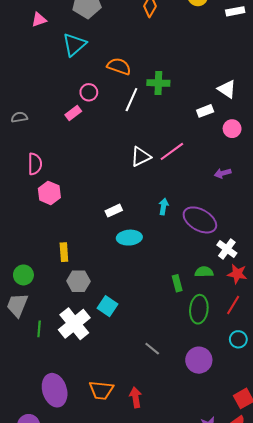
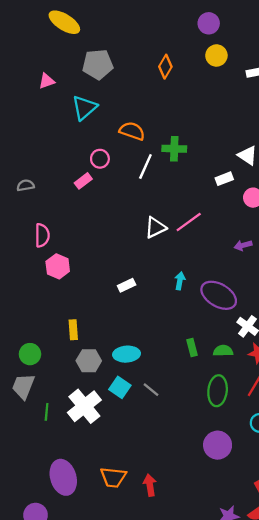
cyan ellipse: (129, 238) -> (127, 354), moved
green rectangle: (177, 283) -> (192, 347), moved
gray line: (152, 349) -> (151, 390), moved

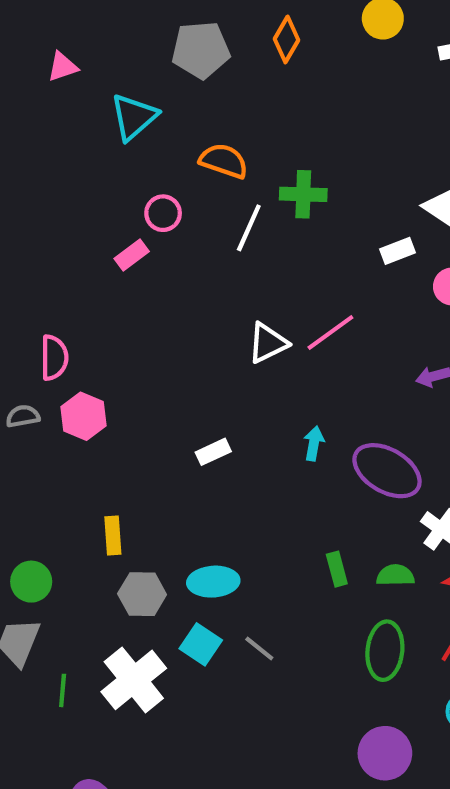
gray pentagon: (98, 64) -> (201, 50), moved
gray semicircle: (26, 185) -> (23, 416), moved

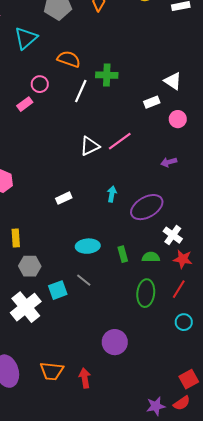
purple ellipse: (387, 471) -> (147, 207), turned -60
cyan ellipse: (213, 582) -> (88, 246), moved
cyan square: (201, 644) -> (58, 290), turned 36
gray line: (259, 649) -> (84, 280), moved
purple circle: (385, 753) -> (115, 342), moved

